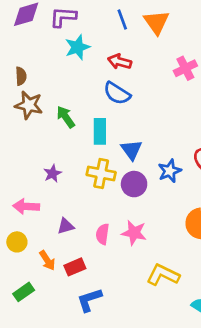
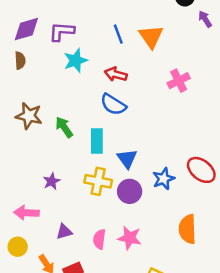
brown semicircle: (21, 76) -> (20, 61), moved

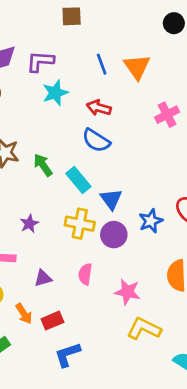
cyan rectangle: (97, 141) -> (78, 180), turned -40
pink star: (130, 238) -> (127, 292), moved
pink semicircle: (99, 239) -> (85, 274), moved

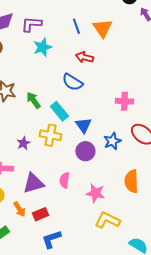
red arrow: (99, 108) -> (84, 57), moved
pink cross: (167, 115) -> (124, 101), moved, turned 30
yellow cross: (80, 224) -> (50, 135), moved
purple triangle: (43, 278) -> (33, 183), size x1.6

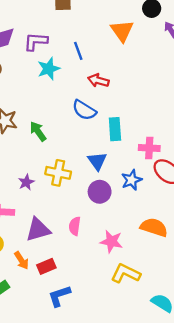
blue line: (76, 26) -> (78, 51), moved
orange triangle: (102, 28) -> (122, 31), moved
pink cross: (124, 101) -> (149, 148), moved
cyan rectangle: (59, 111) -> (115, 129), moved, turned 36
orange semicircle: (131, 181) -> (154, 227), turned 110

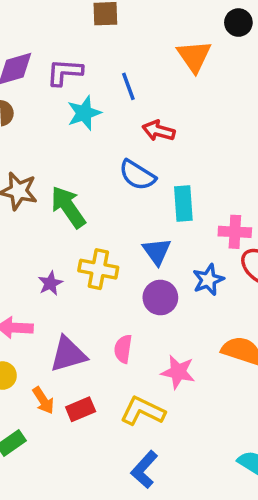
green arrow: (38, 131) -> (68, 207), size x1.4
yellow L-shape: (126, 273) -> (143, 411), moved
blue L-shape: (59, 296) -> (144, 470), moved, turned -30

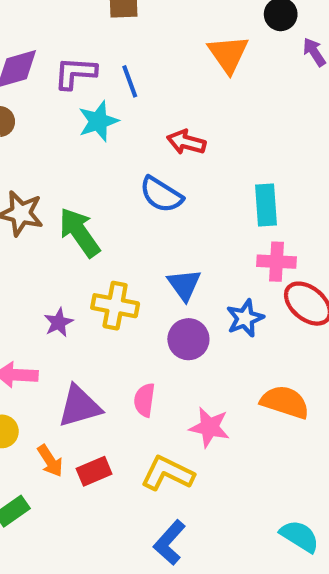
blue line: (128, 86) -> (130, 81), moved
cyan rectangle: (183, 203) -> (266, 205), moved

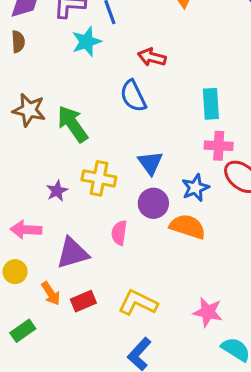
blue semicircle: (161, 195) -> (133, 96), turned 32
pink semicircle: (144, 400) -> (119, 233), moved
orange semicircle: (285, 402) -> (188, 227), moved
pink star: (209, 427) -> (208, 312), moved

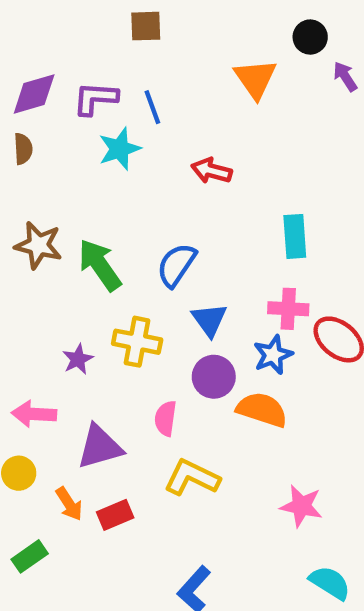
blue semicircle: (133, 96) -> (176, 265), moved, turned 60
pink cross: (219, 146) -> (288, 309), moved
yellow L-shape: (138, 303) -> (192, 478), moved
pink star: (208, 312) -> (301, 506), moved

